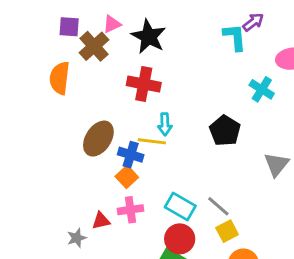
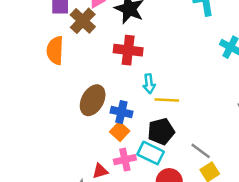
black pentagon: (225, 131) -> (161, 131), moved, turned 30
yellow line: (152, 141) -> (167, 100), moved
cyan rectangle: (180, 206) -> (151, 153), moved

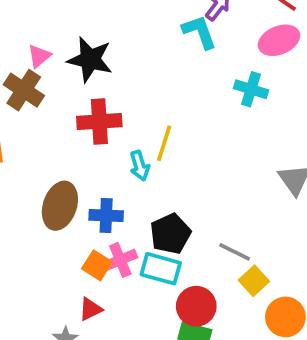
yellow line: (167, 100) -> (164, 143), moved, turned -65
orange square: (120, 131) -> (97, 265), moved
pink cross: (125, 160) -> (120, 260), moved

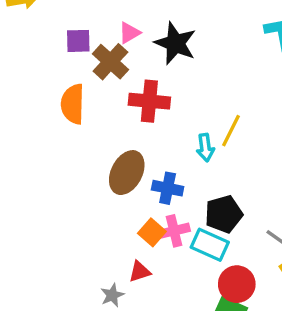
red cross: (99, 121) -> (149, 101), moved

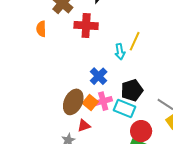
orange semicircle: (73, 104) -> (41, 29), size x0.7
brown ellipse: (127, 173) -> (73, 102), moved
blue cross: (168, 188) -> (99, 76), turned 36

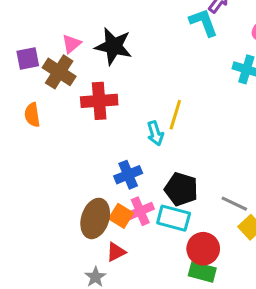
blue cross: (99, 76) -> (128, 175), turned 30
black pentagon: (132, 90) -> (181, 189), turned -30

